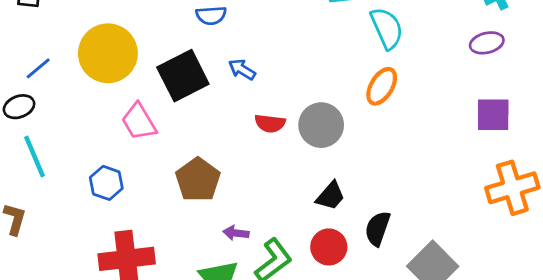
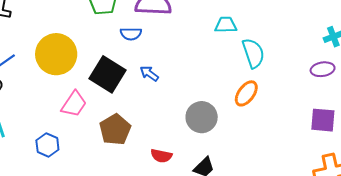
black square: (183, 76) -> (108, 74), turned -36
pink trapezoid: (139, 122) -> (74, 104), turned -120
red semicircle: (270, 123) -> (161, 156), moved
brown pentagon: (198, 180) -> (115, 129), moved

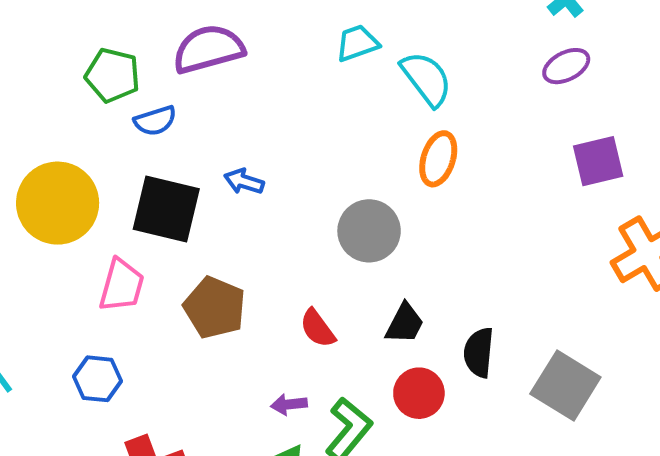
blue semicircle: (131, 34) -> (155, 121), moved
red semicircle: (161, 156) -> (318, 328), turned 60

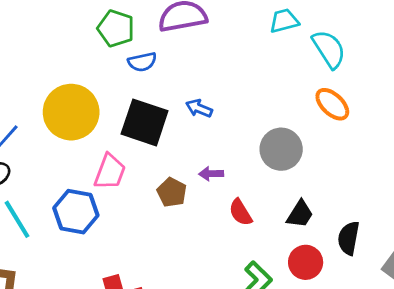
orange ellipse: (438, 159) -> (332, 104), turned -69
brown pentagon: (215, 308) -> (172, 192), size x0.7
blue hexagon: (97, 379) -> (76, 212), moved, size x1.4
purple arrow: (289, 404) -> (211, 174), moved

